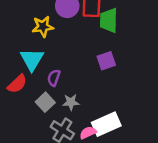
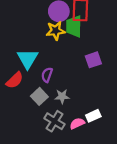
green trapezoid: (109, 20) -> (74, 26), moved
yellow star: (43, 27) -> (56, 31), moved
white rectangle: (106, 124) -> (93, 116), size x0.6

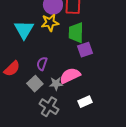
green trapezoid: (74, 26) -> (76, 33), moved
cyan triangle: (28, 59) -> (24, 30), moved
pink semicircle: (77, 123) -> (70, 76), moved, size x1.5

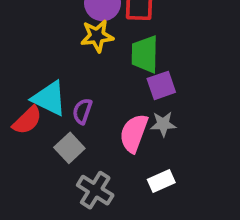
cyan triangle: (24, 30) -> (49, 98), moved, turned -35
pink semicircle: (70, 76) -> (134, 133), turned -45
gray star: (56, 84) -> (163, 124), moved

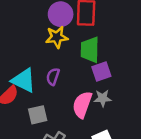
purple semicircle: (82, 111) -> (53, 77), moved
gray square: (69, 148) -> (38, 115), turned 30

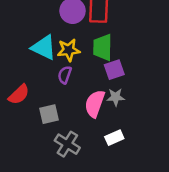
yellow star: (57, 37) -> (69, 50), moved
cyan triangle: (24, 80) -> (44, 47), moved

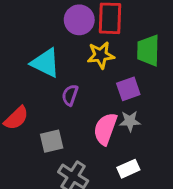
green trapezoid: (103, 47) -> (148, 51), moved
yellow star: (69, 50) -> (101, 55), moved

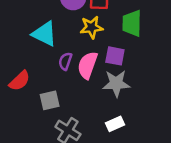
purple square: (128, 89) -> (115, 56), turned 30
gray star: (130, 121) -> (116, 83), size x1.5
pink semicircle: (105, 129) -> (88, 65), moved

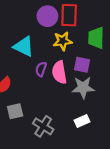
pink semicircle: (88, 65) -> (59, 72), turned -30
gray square: (50, 100) -> (15, 111), moved

